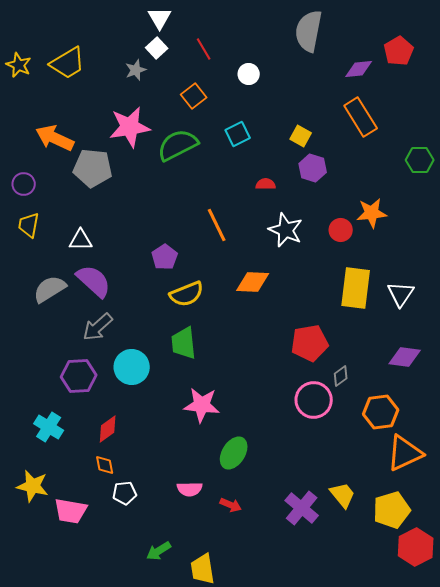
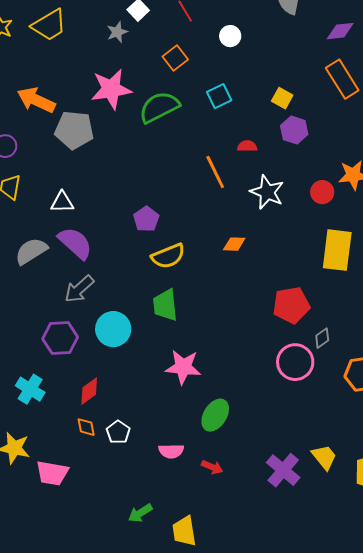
orange line: (217, 225) -> (215, 172), moved
orange diamond: (253, 282) -> (234, 244), size x0.7
white pentagon: (125, 493) -> (118, 432), moved, turned -30

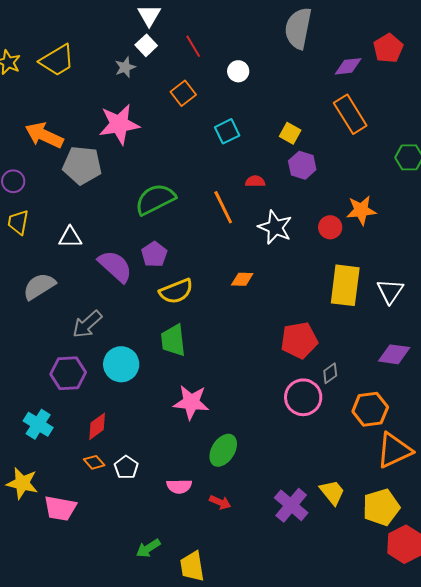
green semicircle: (159, 107) -> (155, 199), moved
purple semicircle: (75, 243) -> (115, 266), moved
orange diamond: (86, 427) -> (94, 462), turned -30

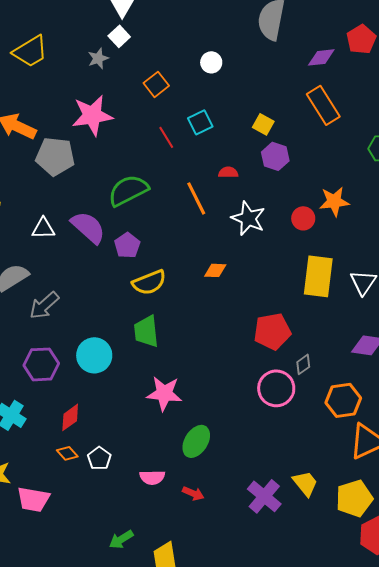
red line: (193, 46) -> (166, 137), moved
purple semicircle: (115, 266) -> (88, 227), moved
gray arrow: (87, 324) -> (44, 305), moved

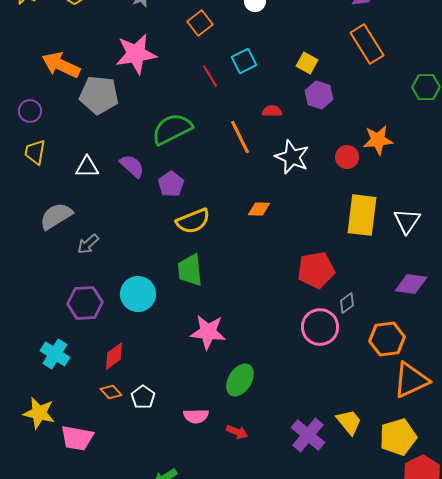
purple semicircle: (88, 227) -> (132, 166), size x0.7
gray arrow: (44, 305) -> (88, 244), size x0.7

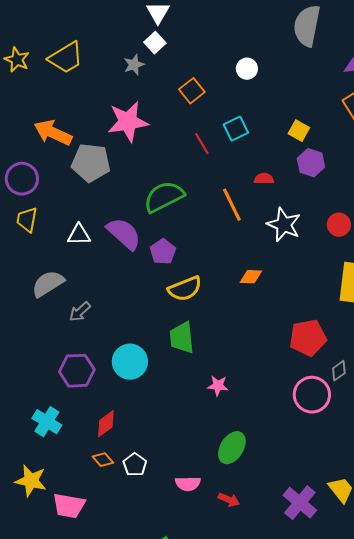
purple circle: (30, 111) -> (22, 179), size x1.4
purple semicircle: (132, 166) -> (124, 234), size x1.4
pink star: (208, 332) -> (218, 386), moved, size x0.6

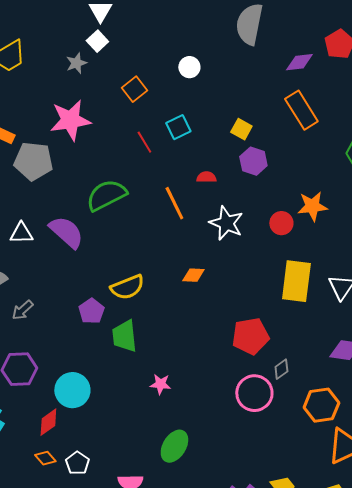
purple pentagon: (163, 252) -> (91, 311), moved
cyan circle: (130, 362) -> (72, 390), moved

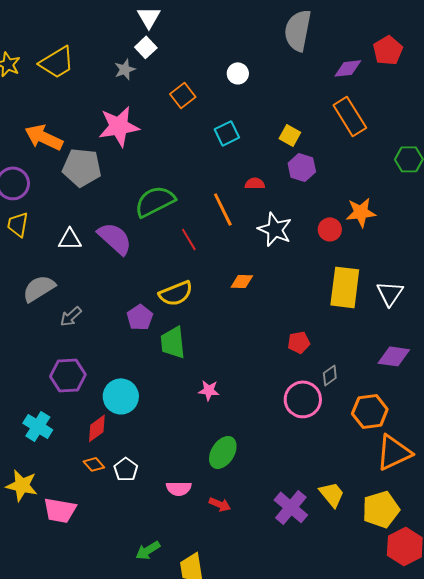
red line: (144, 142) -> (189, 239), moved
red pentagon: (250, 336) -> (299, 342), size x0.6

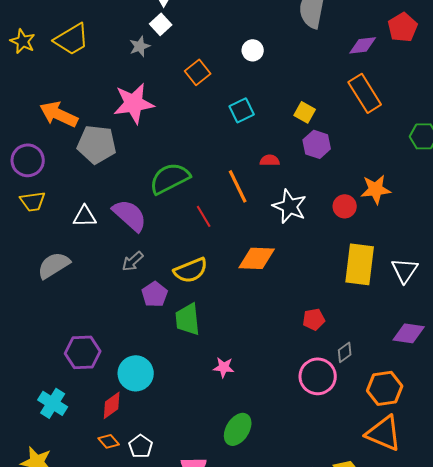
yellow trapezoid: (18, 224) -> (33, 201), turned -108
orange diamond: (242, 281) -> (257, 258), size x1.6
gray arrow: (71, 316) -> (133, 261), moved
orange triangle: (394, 452) -> (384, 433), moved, turned 48

